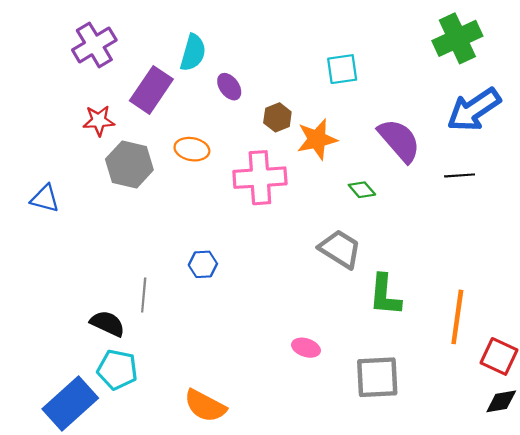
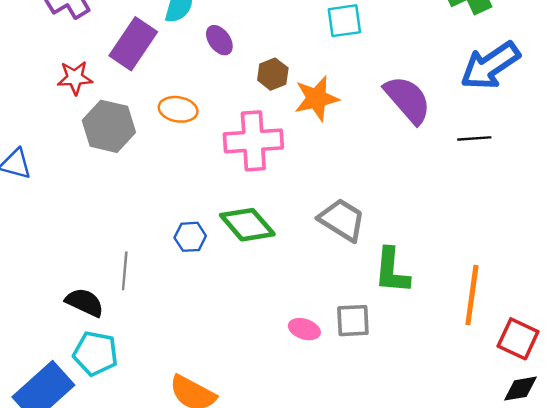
green diamond: (362, 190) -> (247, 225), moved, size x1.8
gray square: (377, 377) -> (353, 321), moved, size x0.7

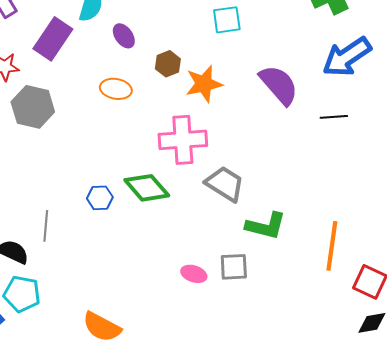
orange ellipse: (178, 109) -> (116, 89), moved
pink cross: (253, 141) -> (183, 140), moved
green L-shape: (392, 271) -> (266, 226), turned -81

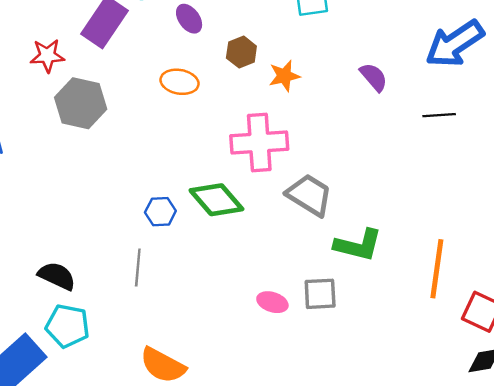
orange star: (204, 84) -> (284, 76), size x0.7
purple semicircle: (279, 85) -> (374, 77), size x0.6
gray line: (46, 226) -> (138, 268), moved

